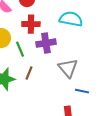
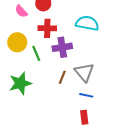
brown line: (29, 73) -> (62, 77), moved
blue line: (82, 91) -> (86, 95), moved

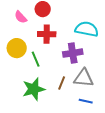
purple cross: (62, 47) -> (73, 53), moved
gray triangle: (84, 72) -> (84, 78), turned -45
green star: (20, 83) -> (34, 89), moved

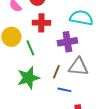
blue line: (86, 101) -> (64, 90), moved

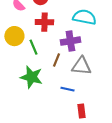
brown line: (56, 72) -> (56, 60), moved
green star: (28, 78) -> (31, 77), turned 30

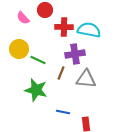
red cross: (44, 22) -> (64, 27), moved
green line: (33, 47) -> (38, 60), turned -42
blue line: (67, 89) -> (63, 112), moved

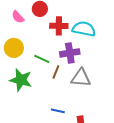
green line: (38, 60) -> (42, 59), moved
green star: (36, 90) -> (21, 80), moved

